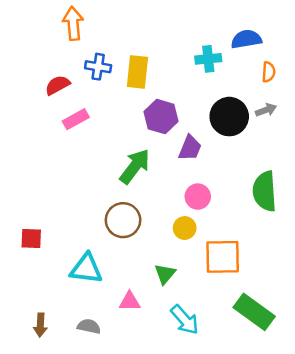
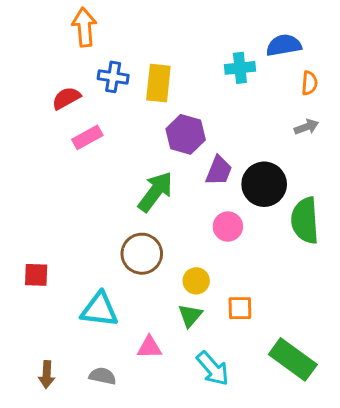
black circle: (229, 117) -> (264, 184), moved
yellow circle: (185, 228) -> (196, 281), moved
orange square: (223, 257) -> (240, 308), moved, size x0.6

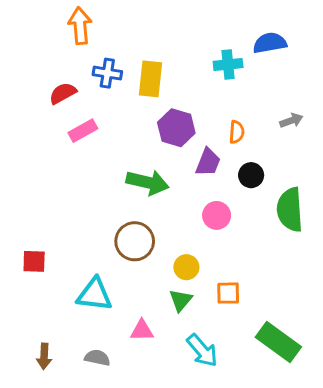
orange semicircle: (309, 83) -> (237, 132), moved
black circle: (264, 184) -> (251, 175), size x0.6
green arrow: (155, 192) -> (148, 182), turned 66

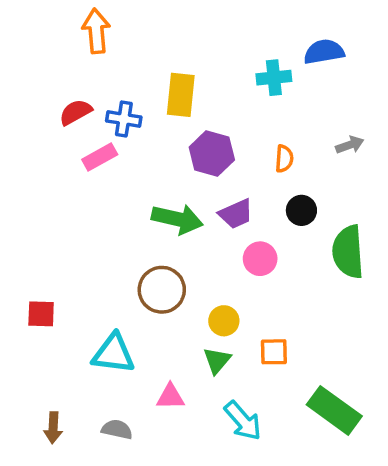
blue cross: (107, 73) -> (124, 119), moved
purple trapezoid: (208, 162) -> (236, 214), moved, turned 44

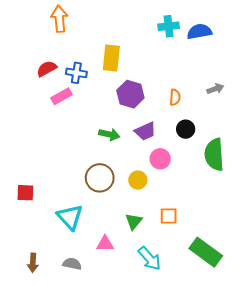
cyan cross: (274, 78) -> (169, 26), moved
green arrow: (177, 219) -> (109, 134), size x0.7
yellow circle: (224, 321) -> (138, 180), moved
cyan triangle: (113, 354) -> (70, 217), turned 40

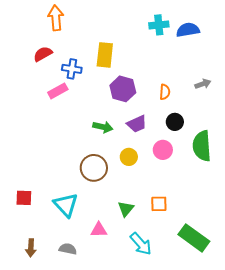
red semicircle: (47, 69) -> (43, 54), moved
pink circle: (160, 159) -> (163, 150), moved
yellow circle: (138, 180) -> (129, 157), moved
red square: (25, 193) -> (24, 198), moved

